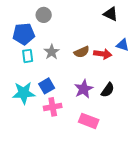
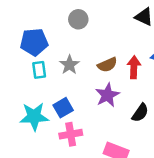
gray circle: (44, 15) -> (78, 19), moved
red arrow: (103, 54) -> (134, 67), turned -96
purple star: (84, 89) -> (107, 95), moved

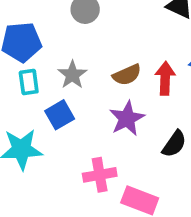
blue square: (63, 108) -> (60, 115), moved
pink cross: (71, 134) -> (100, 175), moved

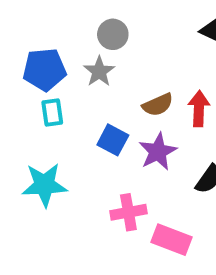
gray star: (72, 75) -> (99, 71), moved
blue square: (60, 115) -> (113, 140), moved, turned -32

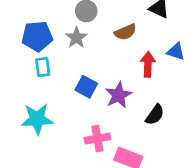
brown semicircle: (158, 105) -> (125, 32), moved

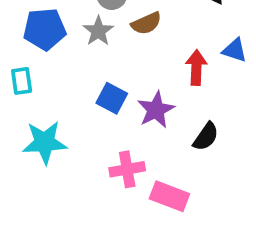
brown semicircle: (125, 32) -> (146, 23), moved
cyan rectangle: (43, 67) -> (22, 81), moved

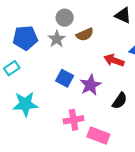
red arrow: (196, 68) -> (114, 60), turned -72
cyan rectangle: (22, 81) -> (12, 68), turned 64

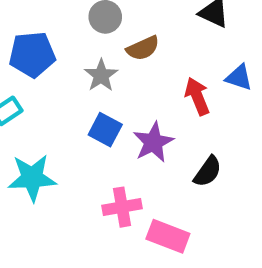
gray star: (57, 39) -> (101, 75), moved
red arrow: (114, 60) -> (197, 96), turned 48

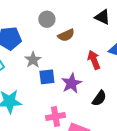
gray star: (101, 75) -> (33, 60), moved
blue square: (105, 130) -> (47, 77), turned -35

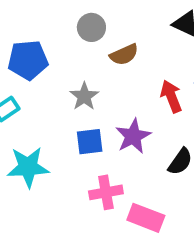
gray star: (33, 60) -> (84, 96), moved
blue square: (47, 77) -> (90, 142), moved

